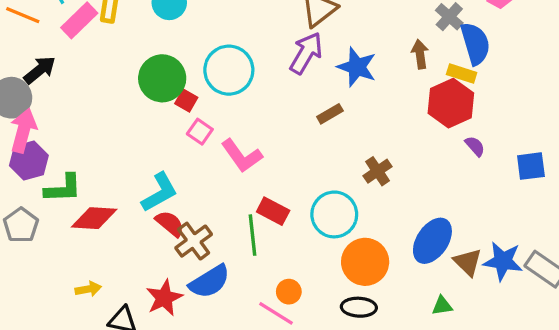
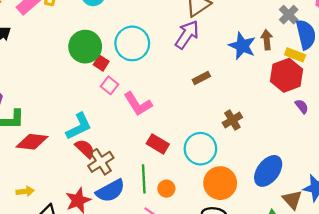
blue star: (357, 67) -> (242, 46), moved
green line: (252, 235) -> (144, 179), moved
brown triangle: (468, 262) -> (292, 200), moved
orange circle: (289, 292) -> (166, 189), moved

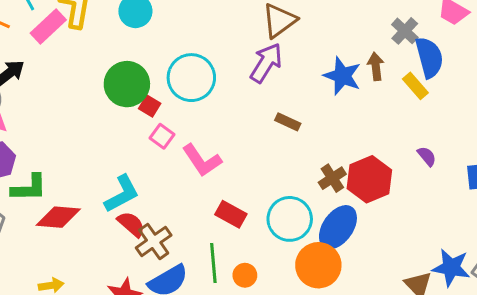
yellow rectangle: (295, 55) -> (415, 86), turned 30
red hexagon: (286, 75) -> (369, 179), moved
brown rectangle: (201, 78) -> (288, 122), turned 54
blue ellipse: (268, 171) -> (338, 227), moved

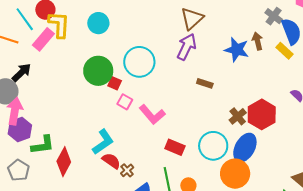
red diamond: (58, 217) -> (64, 162), turned -60
brown cross: (154, 241) -> (127, 170), size x0.6

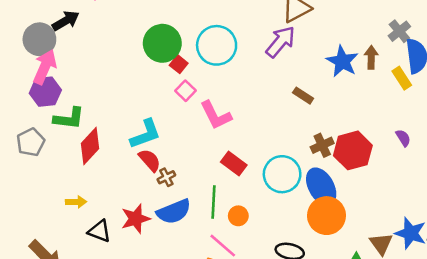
brown rectangle: (205, 83) -> (303, 96), moved
blue ellipse: (245, 148) -> (321, 187), turned -72
orange circle: (235, 174) -> (327, 216), moved

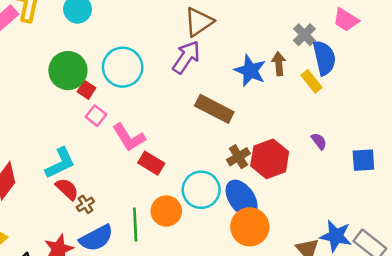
brown rectangle: (303, 96) -> (214, 109), size x1.8
red rectangle: (234, 164) -> (151, 163), moved
orange circle: (238, 216) -> (166, 211), moved, size x1.5

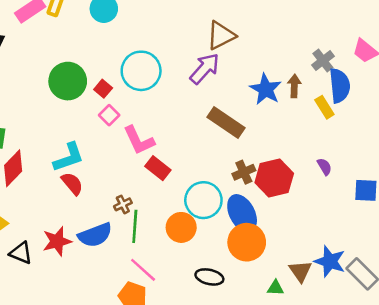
green circle: (68, 71) -> (68, 81), moved
brown cross: (85, 204) -> (123, 204), moved
orange circle: (166, 211) -> (181, 227), moved

